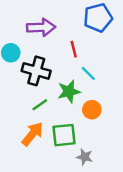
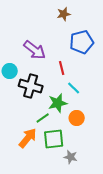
purple arrow: (41, 27) -> (35, 50), turned 40
green line: (40, 105) -> (43, 118), moved

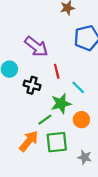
red line: (62, 68) -> (57, 71), moved
black cross: (31, 86) -> (32, 85), size x0.7
gray star: (71, 157) -> (85, 157), moved

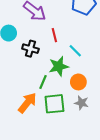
green line: (45, 120) -> (43, 82), turned -32
gray star: (85, 157) -> (81, 103), moved

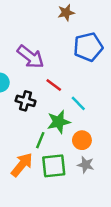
red line: (54, 35) -> (54, 85), turned -40

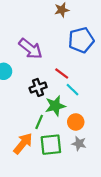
red line: (54, 85) -> (62, 73), moved
black cross: (26, 101) -> (38, 87), moved, turned -35

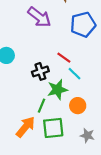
purple arrow: (30, 49) -> (39, 17), moved
gray star: (79, 144) -> (87, 135), moved

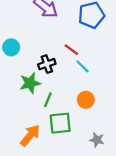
green star: (57, 90) -> (30, 83), moved
orange arrow: (25, 127) -> (30, 135), moved
gray star: (87, 135) -> (97, 140), moved

